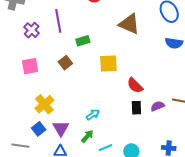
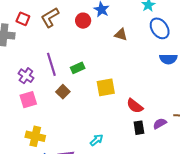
purple line: (58, 21) -> (51, 64), moved
brown triangle: (129, 24) -> (121, 35), moved, size x0.6
purple cross: (32, 30) -> (26, 76), moved
yellow cross: (44, 104) -> (35, 136), moved, turned -30

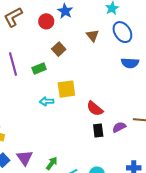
brown triangle: (121, 35) -> (93, 36), moved, turned 32
brown square: (63, 92) -> (59, 49), moved
cyan arrow: (97, 140) -> (47, 101), moved, turned -144

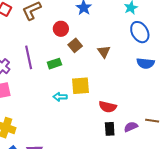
red circle: (46, 21) -> (61, 29), moved
brown triangle: (93, 36) -> (104, 52), moved
red semicircle: (95, 109) -> (108, 107), turned -30

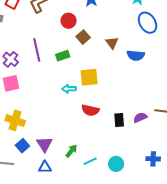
blue semicircle: (145, 63) -> (136, 55), moved
red semicircle: (108, 107) -> (90, 110), moved

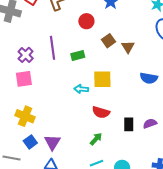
brown square: (83, 37) -> (109, 41), moved
blue semicircle: (136, 55) -> (149, 78), moved
green arrow: (71, 151) -> (96, 139), moved

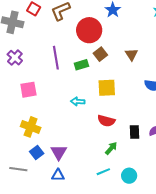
red circle: (86, 21) -> (89, 30), size x1.6
brown square: (109, 41) -> (100, 54), moved
purple cross: (26, 55) -> (15, 58), moved
cyan arrow: (81, 89) -> (78, 102), moved
green arrow: (96, 139) -> (111, 148), moved

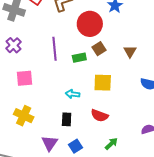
black rectangle: (134, 132) -> (67, 119), moved
green arrow: (111, 148) -> (111, 144), moved
blue square: (37, 153) -> (75, 146), moved

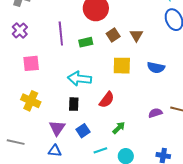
brown square: (99, 49) -> (113, 35), moved
yellow square: (103, 83) -> (122, 66), moved
cyan arrow: (73, 94) -> (79, 79), size x1.6
red semicircle: (100, 116) -> (107, 100), turned -72

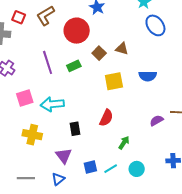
brown triangle: (136, 35) -> (122, 49), turned -32
cyan arrow: (79, 79) -> (52, 104), moved
blue square: (83, 131) -> (90, 167), moved, turned 32
blue triangle: (55, 151) -> (58, 179), moved, turned -32

